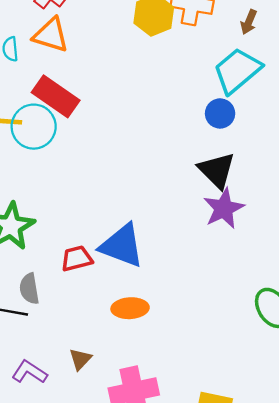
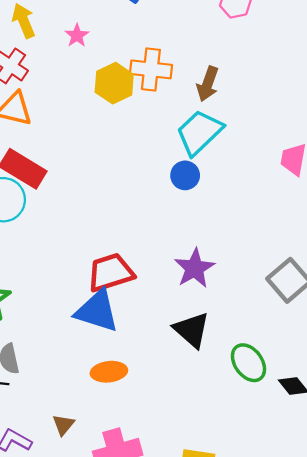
brown arrow: (249, 22) -> (208, 84), size x1.4
black triangle: (217, 170) -> (192, 330), moved
red trapezoid: (77, 258) -> (110, 273), moved, size x1.5

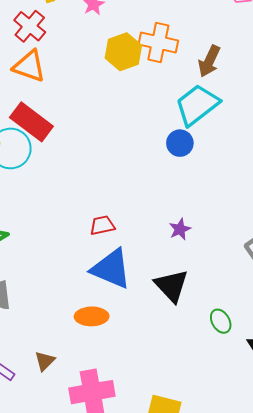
purple star: (195, 268) -> (180, 229), size x0.6
red trapezoid: (110, 273) -> (102, 225), size x0.6
blue triangle: (97, 311) -> (111, 269), moved
green ellipse: (248, 363) -> (221, 321), size x0.7

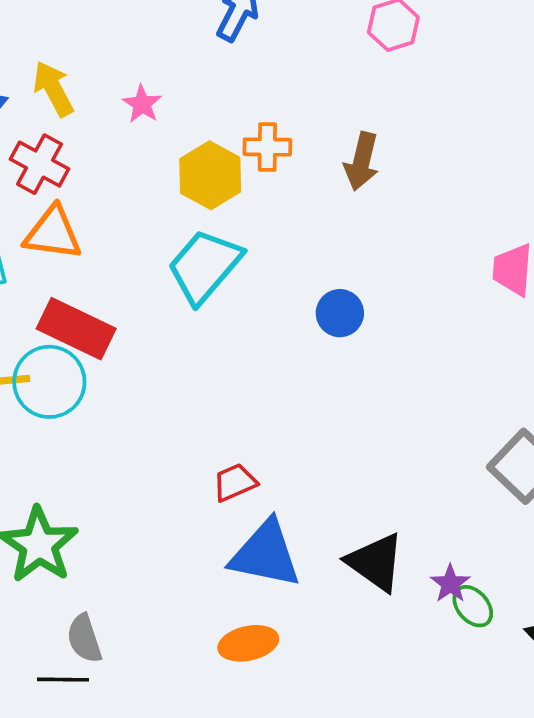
orange cross: (158, 42) -> (267, 147), size x0.7
cyan trapezoid: (197, 105) -> (205, 266), moved
purple star: (180, 229) -> (450, 584), moved

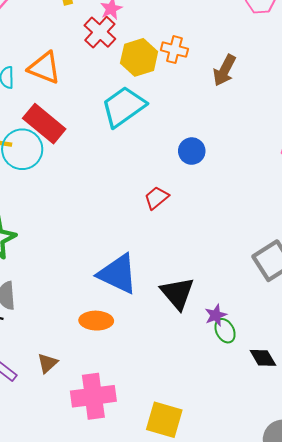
red cross: (40, 164) -> (100, 32), moved
red trapezoid: (235, 482) -> (156, 198), moved, turned -30

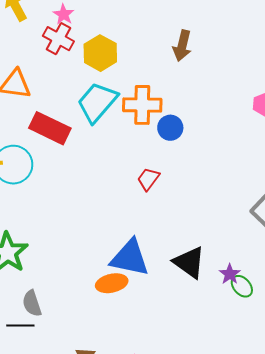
orange cross: (174, 50) -> (142, 105), moved, size x1.5
red rectangle: (44, 124) -> (50, 128), moved
orange ellipse: (96, 321) -> (112, 283), moved

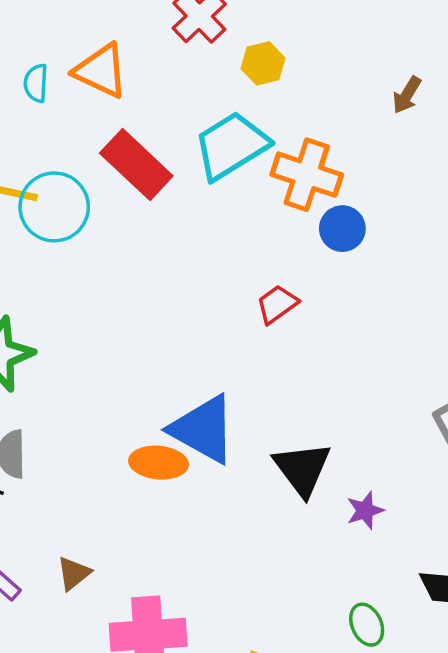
brown arrow: (182, 46) -> (407, 95), size x0.7
yellow hexagon: (100, 53) -> (263, 63), size x0.7
green ellipse: (242, 286) -> (367, 625), moved

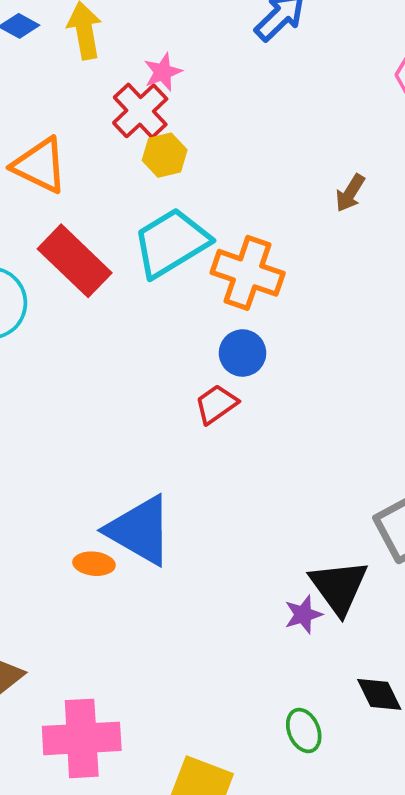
yellow hexagon: (263, 63) -> (165, 155), moved
blue circle: (342, 229) -> (243, 353), moved
orange ellipse: (158, 463) -> (94, 564), size x0.7
black triangle: (302, 469) -> (339, 587), moved

